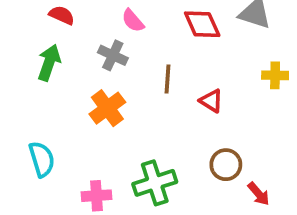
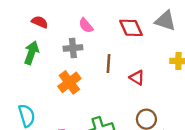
gray cross: (113, 55) -> (73, 48), turned -30

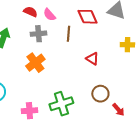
red semicircle: (40, 22) -> (30, 12), moved
brown line: (108, 63) -> (68, 34), moved

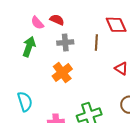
pink semicircle: (49, 15) -> (37, 23), moved

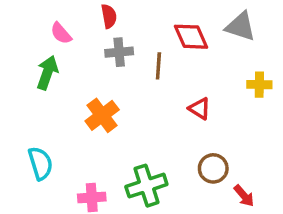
red semicircle: (57, 20) -> (109, 16), moved, turned 56
gray cross: (65, 42) -> (119, 52), moved

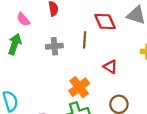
gray cross: (119, 52) -> (54, 46), moved
orange cross: (102, 115) -> (79, 87), moved

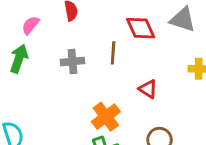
pink semicircle: (23, 19) -> (30, 25), turned 80

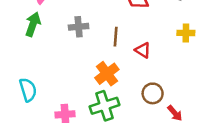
brown line: (113, 53) -> (116, 37), moved

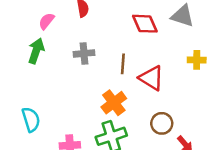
red triangle: (143, 50) -> (151, 78), size x1.5

